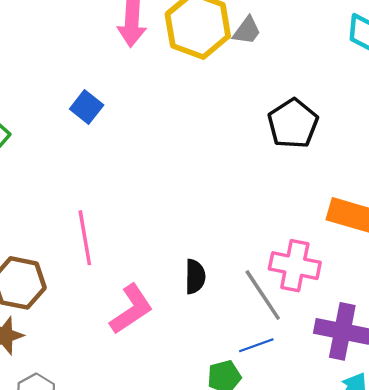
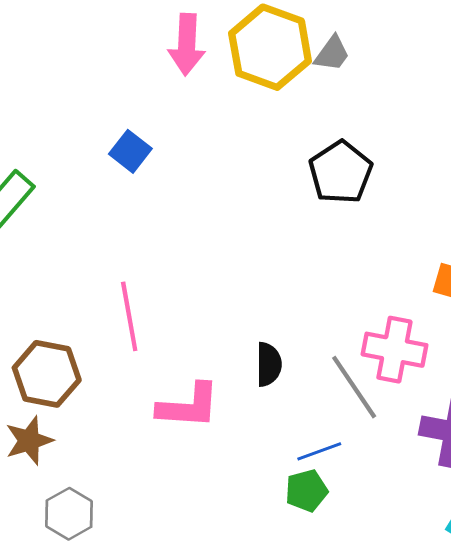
black pentagon: (293, 124) -> (341, 172), moved
pink L-shape: (131, 309) -> (188, 406), turned 38
blue line: (256, 345) -> (319, 451), moved

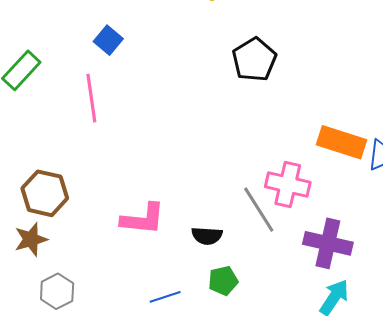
pink line: (129, 316) -> (91, 98), moved
black semicircle: (269, 364) -> (207, 236), moved, turned 92
blue line: (319, 451) -> (165, 297), moved

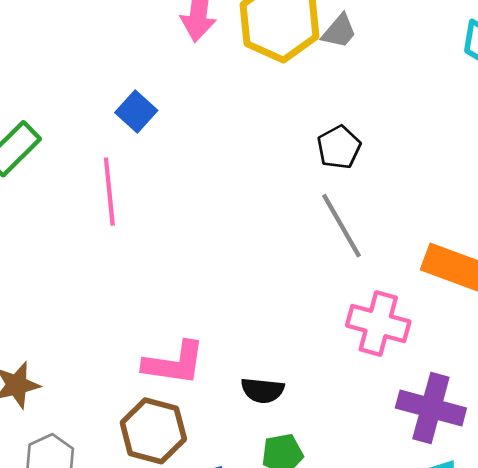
black pentagon: (254, 60) -> (339, 147), size x0.7
brown hexagon: (45, 193) -> (153, 431), moved
gray line: (259, 210) -> (341, 226), moved

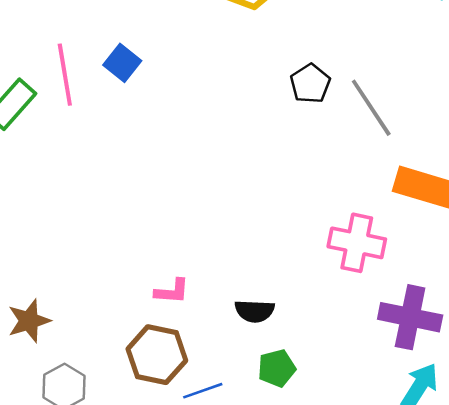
pink line: (109, 192) -> (65, 75), moved
gray line: (341, 226) -> (371, 108), moved
pink L-shape: (174, 363) -> (172, 291), size x0.6

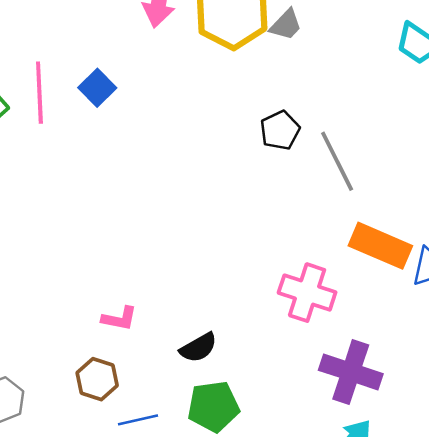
black semicircle: (255, 311) -> (198, 348), turned -39
brown hexagon: (157, 355) -> (97, 379), size x0.7
green pentagon: (277, 368) -> (213, 407), size x1.4

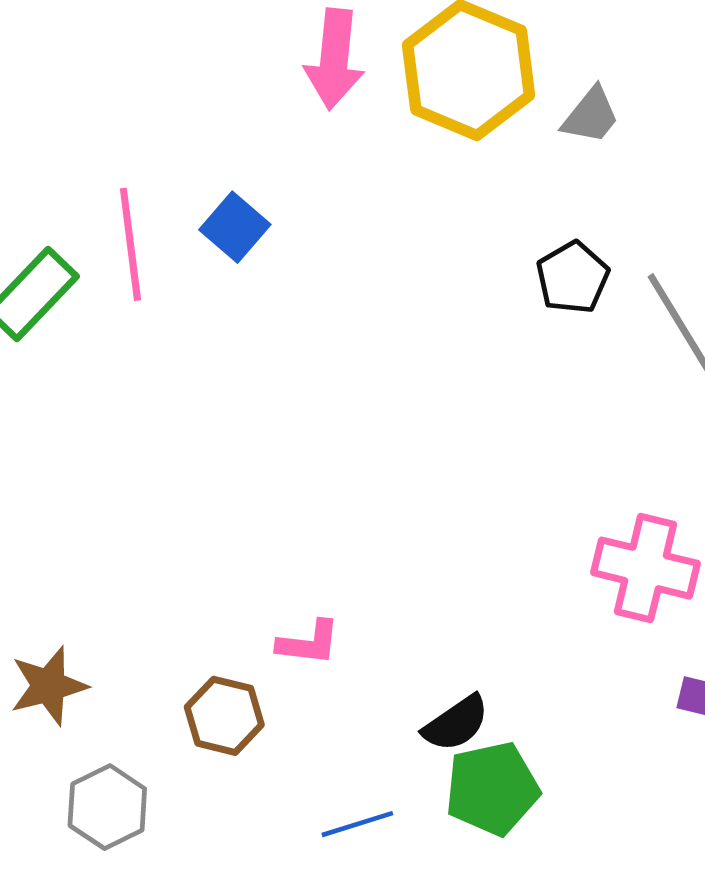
gray trapezoid: (286, 25) -> (591, 116), moved
black semicircle: (198, 348) -> (456, 723), moved
brown hexagon: (97, 379) -> (224, 716), moved

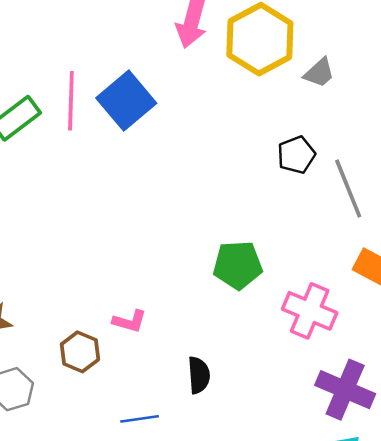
blue square: (235, 227) -> (126, 101), size x1.6
black semicircle: (456, 723) -> (199, 375), turned -69
green pentagon: (492, 789) -> (238, 265), moved

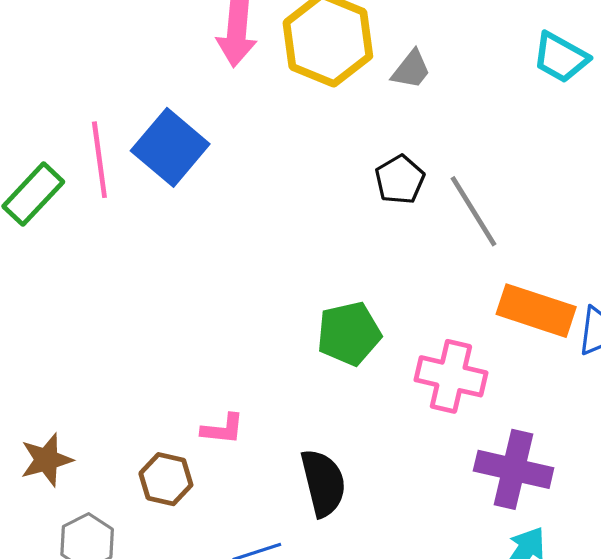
black semicircle: (199, 375) -> (323, 483), size x1.4

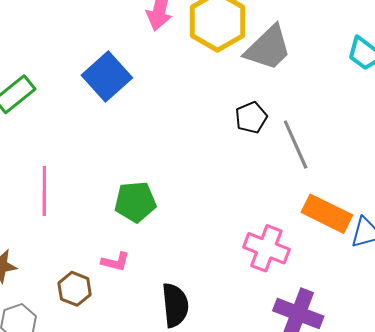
gray trapezoid: (411, 70) -> (268, 48), size x1.8
pink line: (99, 160) -> (44, 191), moved
green pentagon: (349, 334) -> (135, 202), moved

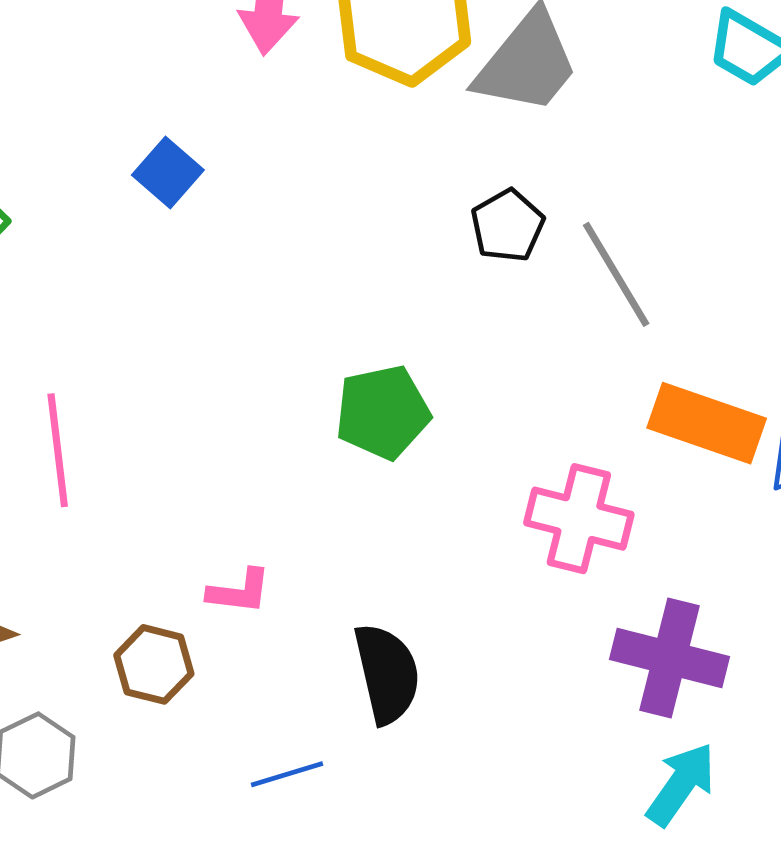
blue square: (107, 76) -> (168, 172), size x0.6
green pentagon: (135, 202) -> (383, 412), moved

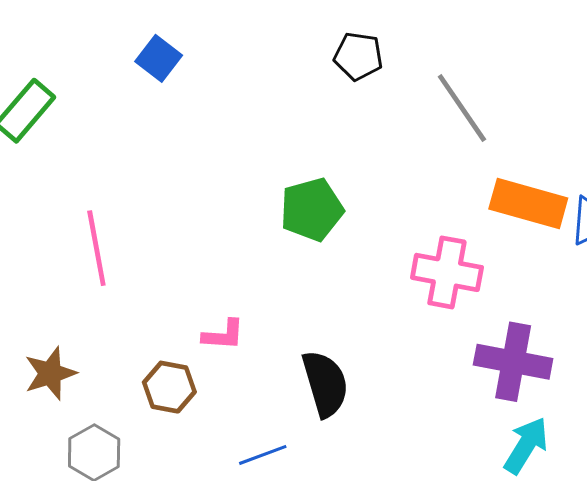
black pentagon: (507, 226) -> (358, 56), moved, turned -30

